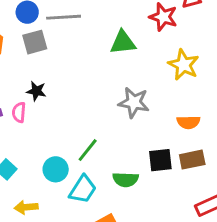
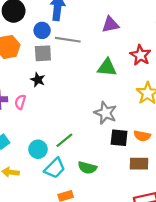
black star: (36, 91) -> (38, 80), moved
black square: (160, 160) -> (119, 138), moved

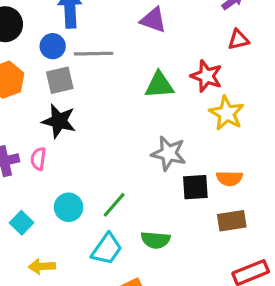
purple triangle: (110, 25) -> (153, 20), turned 42
red star: (140, 55) -> (206, 76), moved
black star: (38, 80) -> (59, 121), size x1.5
cyan circle: (38, 149) -> (69, 207), moved

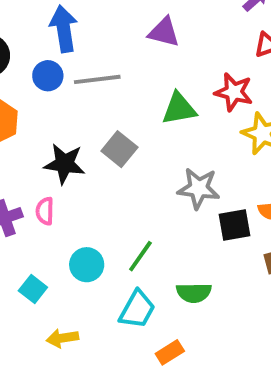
gray square: (60, 80) -> (119, 149), moved, turned -32

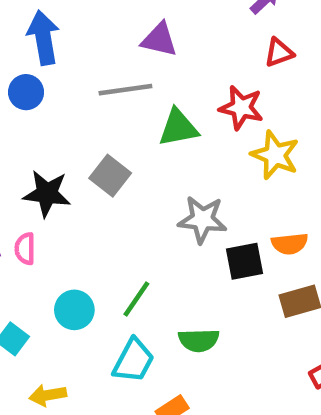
gray line: (97, 79) -> (125, 90), moved

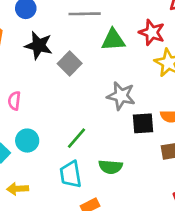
black star: (47, 194) -> (39, 45), moved
cyan circle: (74, 310) -> (27, 141), moved
cyan trapezoid: (134, 361) -> (71, 174), turned 136

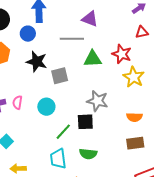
gray square: (70, 64) -> (60, 76), turned 30
black square: (143, 123) -> (85, 122), moved
cyan circle: (27, 141) -> (46, 107), moved

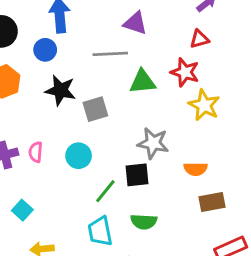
red triangle: (142, 32) -> (199, 39), moved
orange semicircle: (134, 117) -> (196, 169), moved

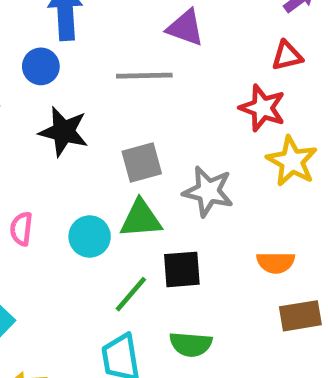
green triangle: (143, 82) -> (141, 219), moved
gray square: (95, 109) -> (142, 162), moved
gray star: (153, 143) -> (208, 191), moved

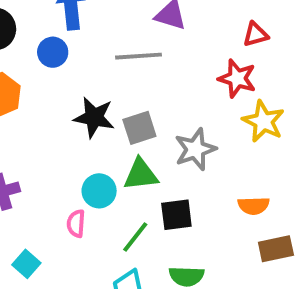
black star: (64, 132) -> (94, 117), moved
gray star: (208, 191) -> (195, 149), turned -30
pink semicircle: (21, 229) -> (76, 224), moved

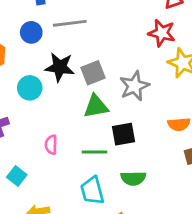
blue circle: (53, 52) -> (31, 32), moved
gray line: (138, 56) -> (70, 23), moved
cyan circle: (99, 191) -> (30, 88), moved
green line: (135, 237) -> (95, 152), turned 55

